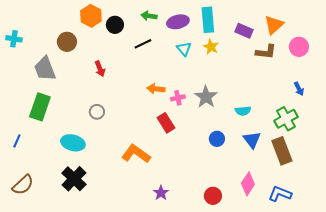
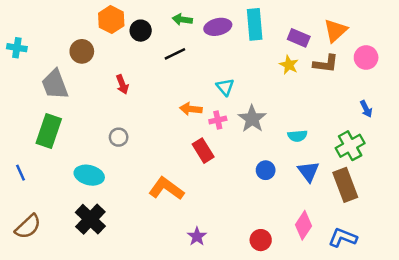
yellow star: (211, 47) -> (289, 65), moved
cyan triangle: (184, 49) -> (225, 87), moved
blue line: (17, 141) -> (21, 173), turned -48

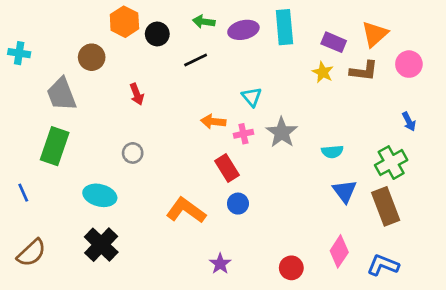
blue circle: (266, 170) -> (238, 204), moved

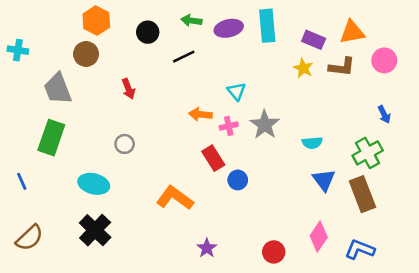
orange hexagon: (124, 22) -> (96, 21), moved
orange triangle: (375, 34) -> (352, 32), turned 32
blue circle: (238, 204) -> (238, 180), moved

